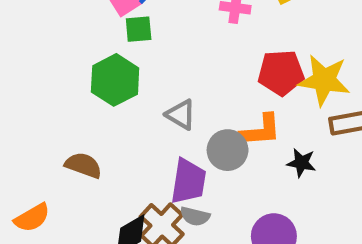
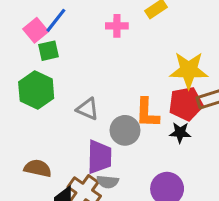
red pentagon: (281, 73) -> (186, 104), moved
orange L-shape: (260, 130) -> (147, 113), turned 104
brown semicircle: (83, 165) -> (38, 168), moved

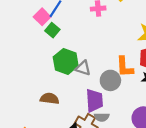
green square: (49, 51) -> (52, 30), turned -32
green hexagon: (36, 90) -> (66, 61), moved
brown semicircle: (38, 168) -> (50, 99), moved

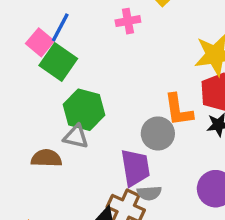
green square: (52, 30) -> (58, 62), size x1.5
gray triangle: (83, 68) -> (76, 137), moved
brown semicircle: (50, 99) -> (46, 158), moved

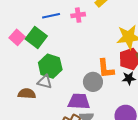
blue line: (60, 27) -> (51, 16), moved, turned 48
pink square: (40, 42) -> (17, 37), moved
purple trapezoid: (135, 168) -> (79, 101), turned -80

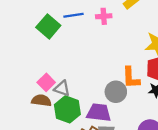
pink square: (17, 37) -> (46, 82), moved
green square: (36, 37) -> (48, 26), moved
green hexagon: (50, 66) -> (67, 109), moved

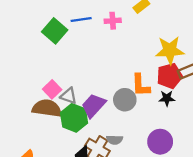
brown semicircle: (41, 100) -> (47, 108), size x1.4
purple trapezoid: (99, 113) -> (93, 105), moved, turned -55

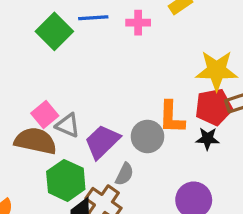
green hexagon: (74, 118) -> (66, 180), moved
gray semicircle: (115, 140) -> (124, 174), moved, turned -70

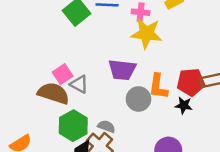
yellow star: (217, 70) -> (147, 34), moved
purple trapezoid: (102, 142) -> (122, 70), moved, turned -136
gray semicircle: (124, 174) -> (106, 126), moved, turned -102

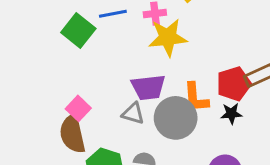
gray triangle: (79, 84) -> (133, 113), moved
brown semicircle: (53, 93) -> (72, 134), turned -108
gray circle: (138, 99) -> (176, 118), size x1.4

